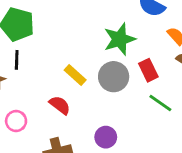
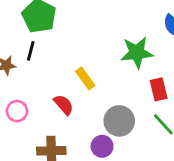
gray circle: (114, 77) -> (119, 121), moved

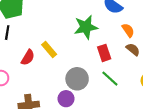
red semicircle: (64, 105) -> (28, 57), moved, turned 77

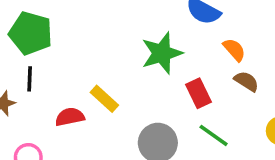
red semicircle: (28, 57) -> (70, 117), turned -126

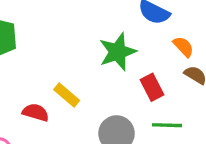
red semicircle: (70, 117) -> (36, 112), turned 30
green line: (214, 135) -> (167, 125), turned -32

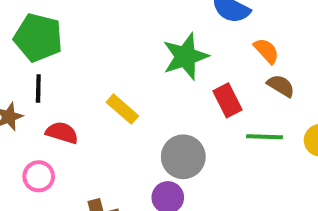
red semicircle: (36, 112) -> (62, 133), moved
green line: (167, 125) -> (265, 137), moved

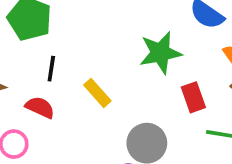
black line: (38, 89) -> (51, 69), moved

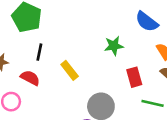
green star: (160, 53) -> (114, 46), size x0.7

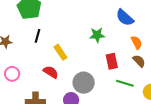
red semicircle: (30, 78) -> (51, 72), moved

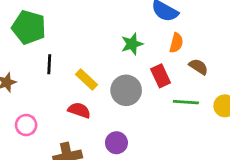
orange semicircle: (137, 42) -> (176, 43), moved, turned 56
gray circle: (84, 83) -> (126, 90), moved

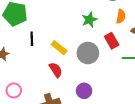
red semicircle: (79, 110) -> (56, 70), turned 42
pink circle: (26, 125) -> (14, 90), moved

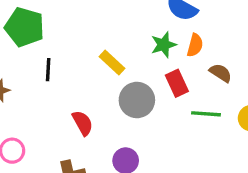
green star: (89, 20) -> (164, 45), moved
yellow rectangle: (59, 48) -> (112, 62), moved

